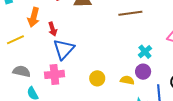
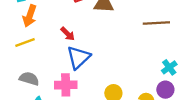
orange arrow: (34, 17) -> (30, 16), moved
red arrow: (53, 29) -> (68, 34), turned -32

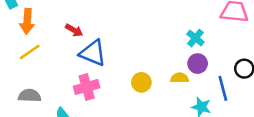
blue triangle: (78, 57) -> (93, 53), turned -40
gray semicircle: (29, 79) -> (30, 96), moved

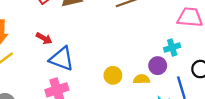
cyan cross: (195, 38) -> (172, 48), moved, turned 35
yellow circle: (141, 82) -> (113, 75), moved

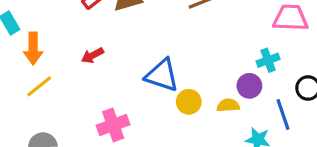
red arrow: (44, 38) -> (92, 55), turned 126
blue triangle: (62, 59) -> (162, 75), moved

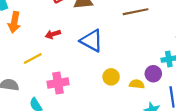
blue triangle: (162, 75) -> (92, 41), moved
yellow line: (39, 86) -> (33, 58), moved

